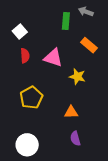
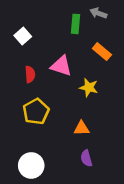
red semicircle: (25, 56) -> (30, 74), moved

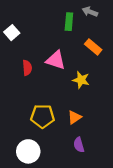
white square: (23, 36) -> (12, 33), moved
yellow pentagon: (36, 112) -> (43, 116), moved, turned 30
orange triangle: (82, 128) -> (74, 117), turned -32

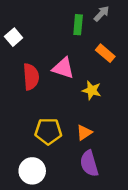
gray arrow: (90, 12) -> (102, 14), turned 112
red semicircle: (27, 68) -> (31, 77), size x1.5
purple semicircle: (79, 145) -> (89, 163), size x1.5

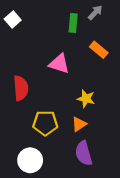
white square: (14, 37) -> (13, 20), moved
red semicircle: (31, 77) -> (21, 88), moved
yellow star: (92, 90) -> (86, 99), moved

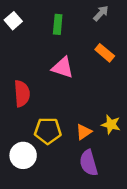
green rectangle: (73, 23) -> (58, 24), moved
yellow star: (86, 99) -> (111, 125), moved
white circle: (30, 160) -> (23, 155), moved

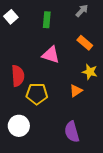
yellow star: (111, 125) -> (90, 72), moved
yellow pentagon: (48, 131) -> (37, 94), moved
orange triangle: (84, 132) -> (76, 91), moved

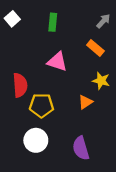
gray arrow: (82, 11) -> (103, 21), moved
white circle: (19, 126) -> (36, 140), moved

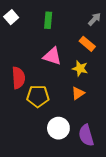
yellow star: (101, 81) -> (80, 69), moved
white circle: (36, 140) -> (58, 128), moved
purple semicircle: (81, 148) -> (86, 135), moved

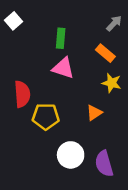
green rectangle: (48, 20) -> (61, 38), moved
yellow star: (80, 69) -> (112, 83), moved

